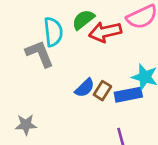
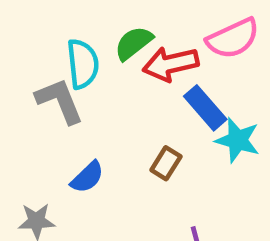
blue semicircle: (85, 88) -> (87, 177), moved
blue rectangle: (128, 95) -> (205, 108), moved, turned 60

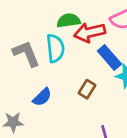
green semicircle: (134, 43) -> (69, 21), turned 30
cyan semicircle: (83, 64) -> (55, 48), moved

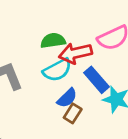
cyan semicircle: (55, 48) -> (57, 70), moved, turned 68
blue semicircle: (42, 97) -> (67, 98), moved

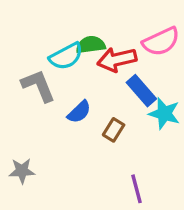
cyan semicircle: (57, 70) -> (66, 56), moved
blue semicircle: (67, 98) -> (79, 112), moved

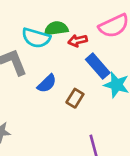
cyan semicircle: (66, 56) -> (36, 38), turned 44
red arrow: (117, 60) -> (78, 41), size x0.6

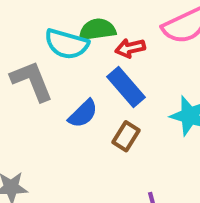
blue rectangle: (98, 66) -> (126, 87), moved

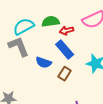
cyan semicircle: (67, 44) -> (24, 27), moved, turned 135
blue semicircle: (83, 114) -> (44, 63), turned 63

